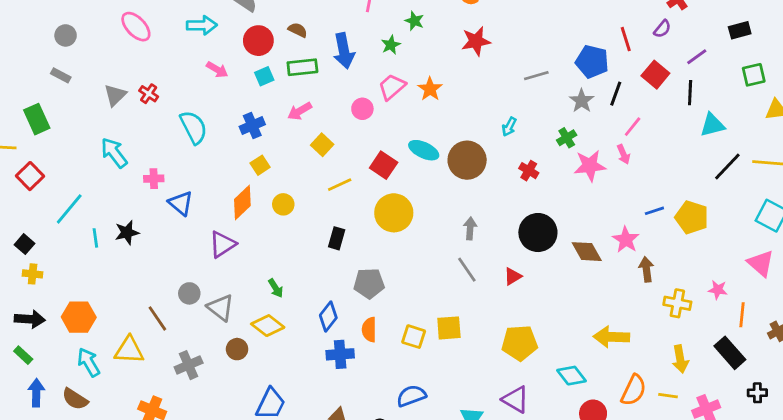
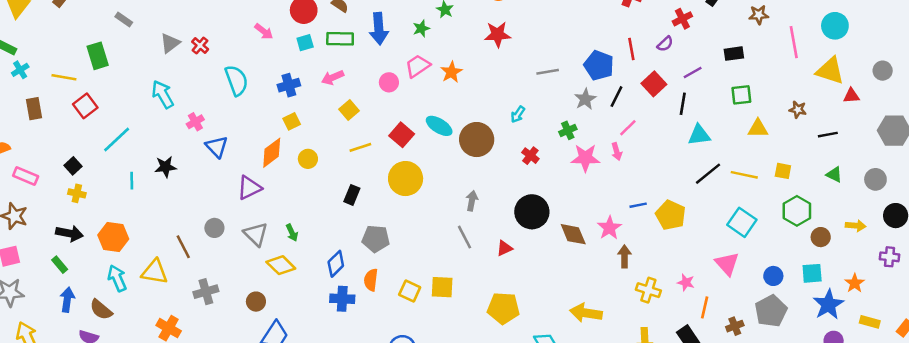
pink cross: (154, 179) -> (195, 122), turned -35
cyan line: (95, 238) -> (132, 181), moved
gray triangle: (221, 308) -> (256, 234), moved
brown circle: (237, 349) -> (256, 302), moved

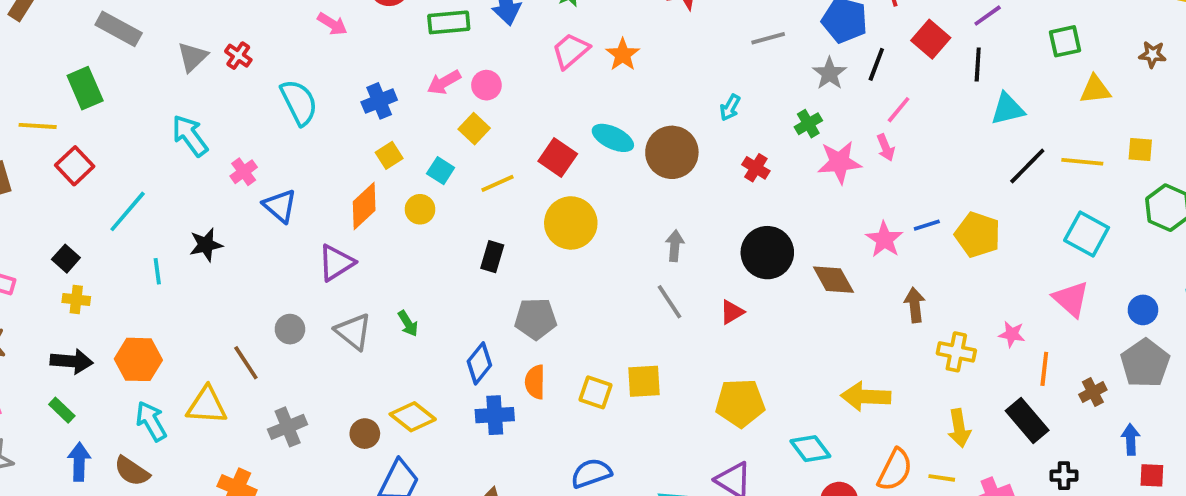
gray rectangle: (124, 20) -> (119, 29), size x1.6
cyan square: (305, 43) -> (441, 171), moved, turned -35
pink circle: (389, 82) -> (486, 85), moved
pink star: (609, 228) -> (884, 239), moved
yellow diamond: (281, 265) -> (413, 417), moved

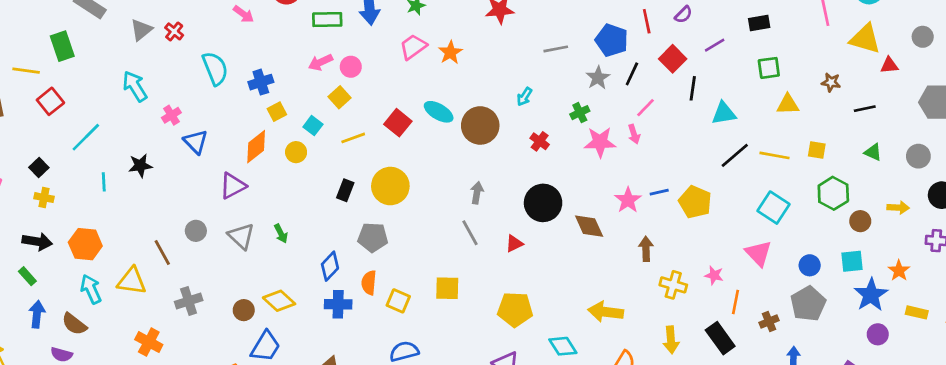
black line: (978, 64) -> (693, 88), moved
blue cross: (379, 101) -> (261, 82), moved
yellow circle: (571, 223) -> (390, 186), moved
yellow square: (596, 392) -> (398, 301), moved

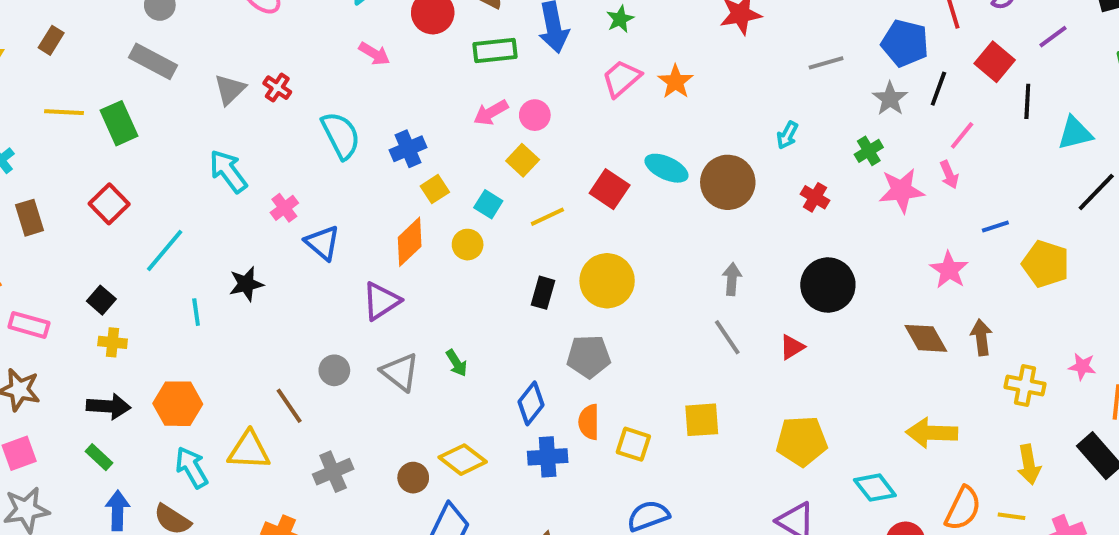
yellow line: (26, 71) -> (64, 112), moved
blue line: (659, 192) -> (995, 226), moved
brown diamond: (589, 226) -> (926, 338), moved

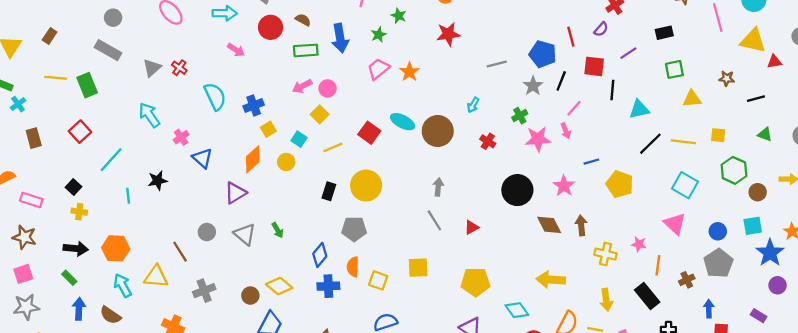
red square: (995, 62) -> (594, 66), turned -35
black circle: (828, 285) -> (517, 190), moved

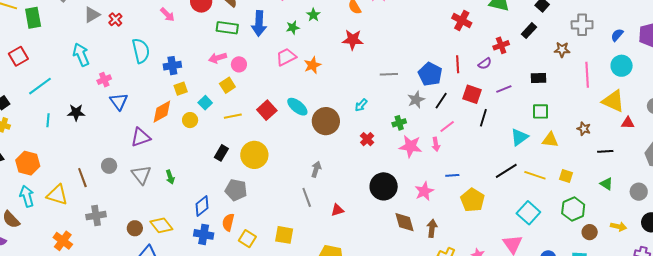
cyan triangle: (639, 109) -> (519, 137), moved, turned -36

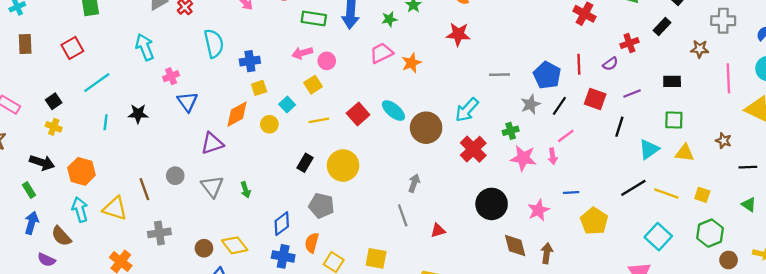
cyan arrow: (361, 105) -> (467, 110), size x1.6
black line: (483, 118) -> (619, 127), moved
red cross: (367, 139) -> (473, 149), size x1.6

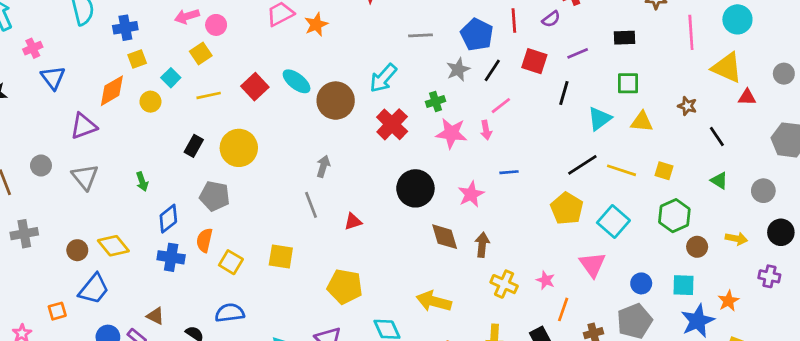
black line: (748, 167) -> (717, 136), turned 60
green arrow: (246, 190) -> (142, 182), moved
yellow pentagon: (594, 221) -> (567, 208), moved

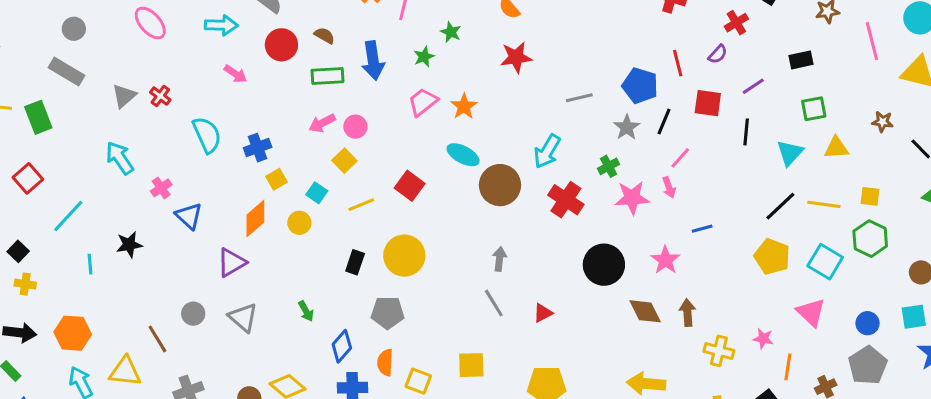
cyan ellipse: (297, 81) -> (463, 155), moved
green hexagon: (674, 216) -> (870, 239), moved

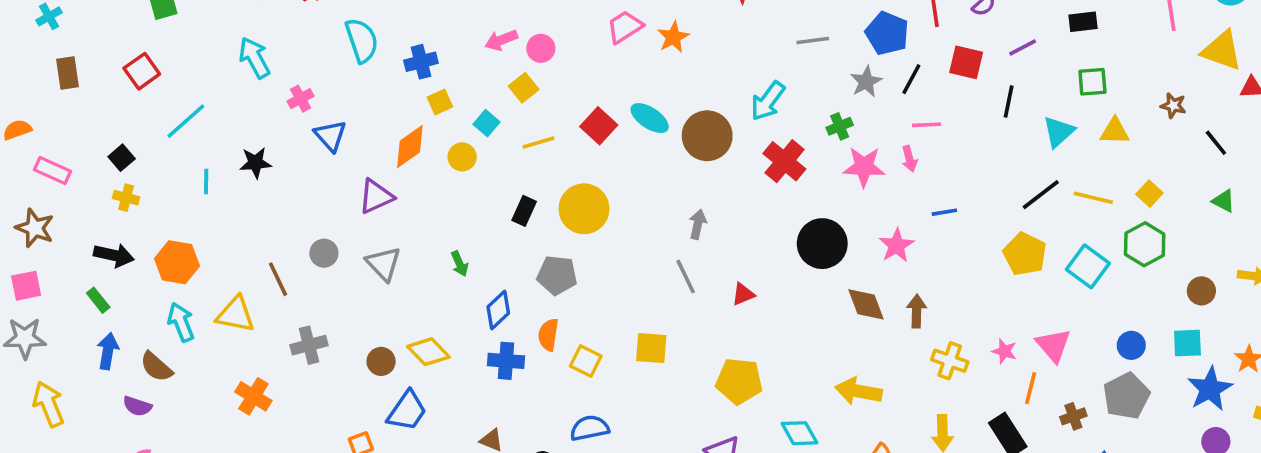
cyan ellipse: (463, 155) -> (650, 118), moved
pink line: (680, 158) -> (927, 125), turned 40
yellow square: (870, 196) -> (1149, 194), turned 30
pink triangle: (811, 312) -> (1053, 345), moved

